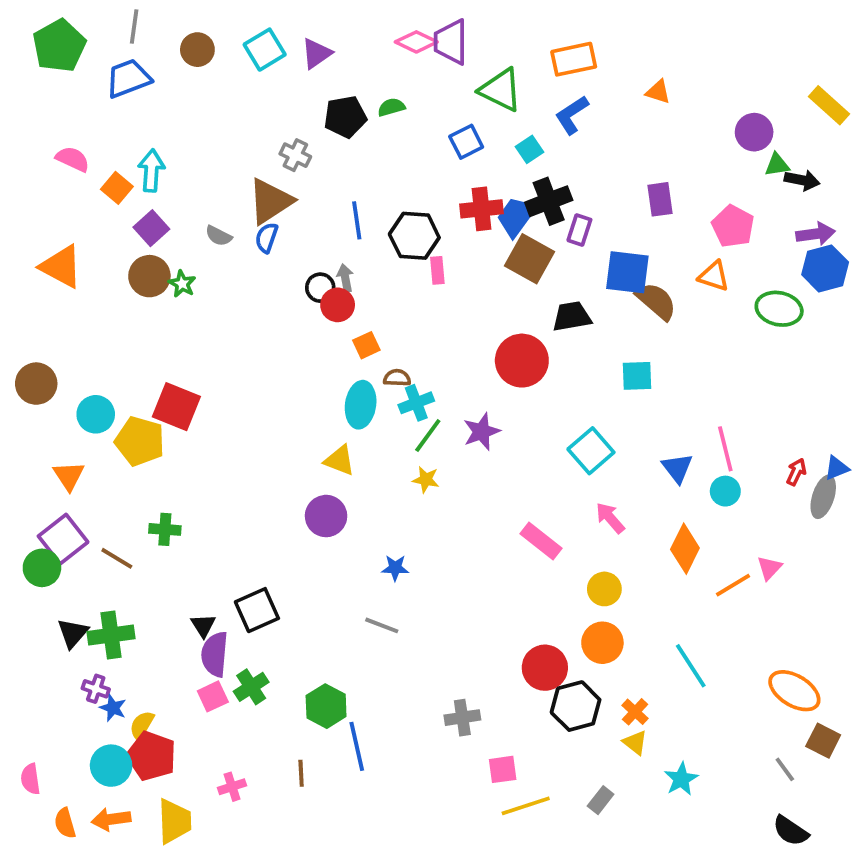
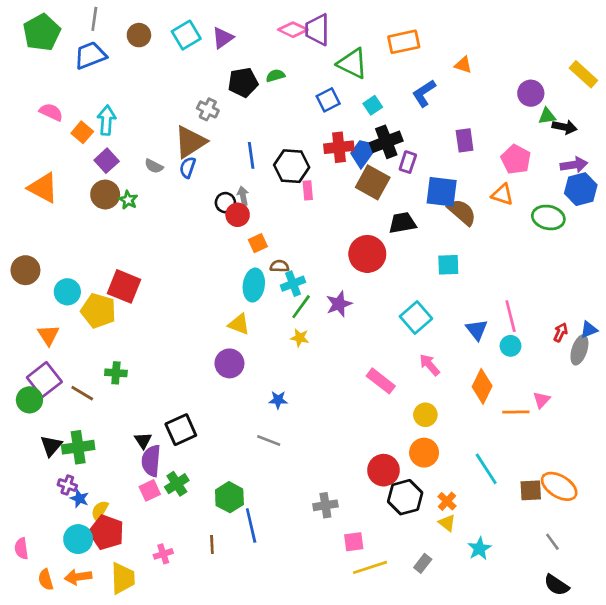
blue L-shape: (572, 115) -> (424, 93), moved
orange line: (733, 585) -> (516, 412), turned 30
brown square: (823, 741) -> (531, 490), moved, turned -30

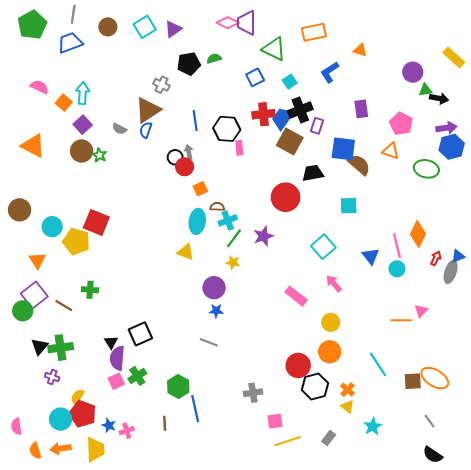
purple circle: (229, 363) -> (214, 288), moved
orange diamond: (482, 386) -> (418, 234), moved
blue star: (79, 499) -> (109, 425), moved

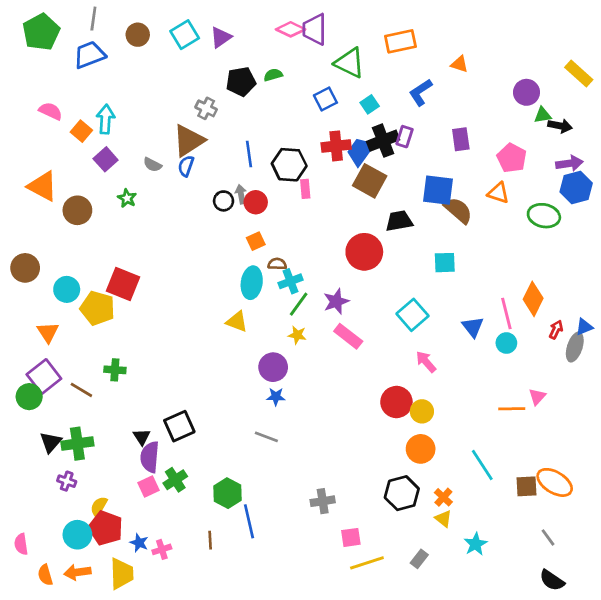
purple rectangle: (317, 126) -> (405, 137), moved
brown circle: (82, 151) -> (77, 210), moved
red circle: (185, 167) -> (256, 202), moved
pink rectangle: (296, 296) -> (348, 336), moved
red circle: (298, 365) -> (396, 402), moved

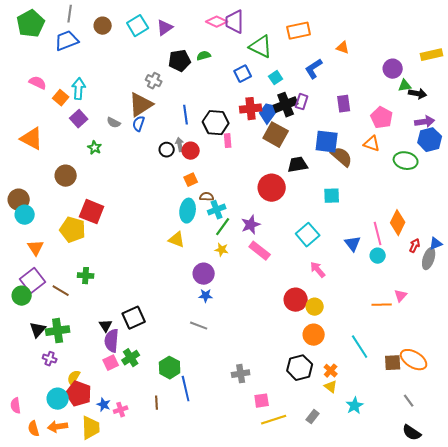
yellow rectangle: (579, 74) -> (432, 55), turned -55
brown circle: (77, 210) -> (66, 176), moved
cyan circle: (67, 289) -> (25, 215), moved

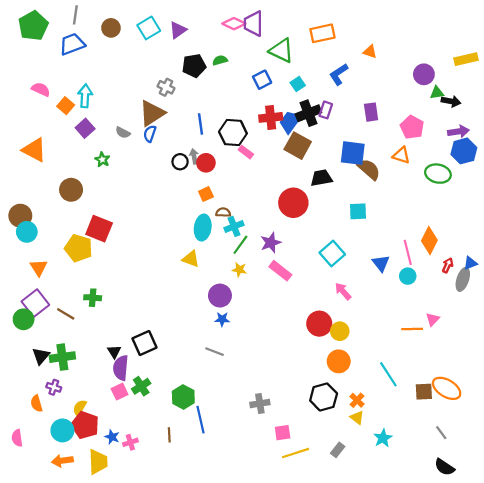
pink rectangle: (228, 141) -> (246, 152), turned -48
orange semicircle: (34, 429) -> (36, 403), moved

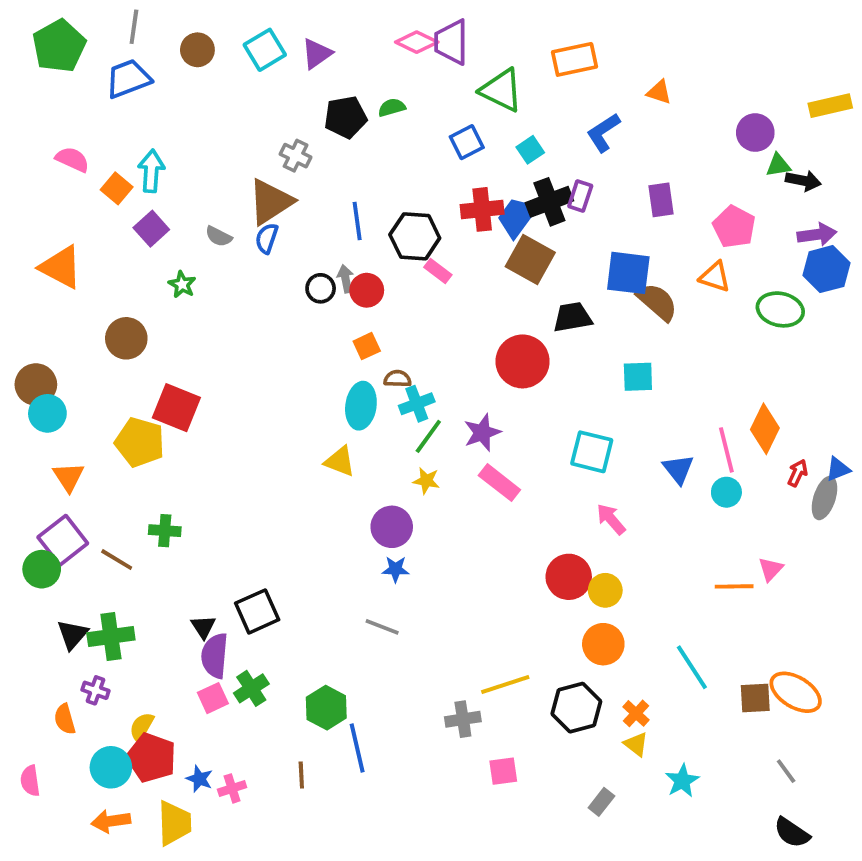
cyan square: (332, 253) -> (592, 452), turned -35
yellow line: (296, 453) -> (505, 685), moved

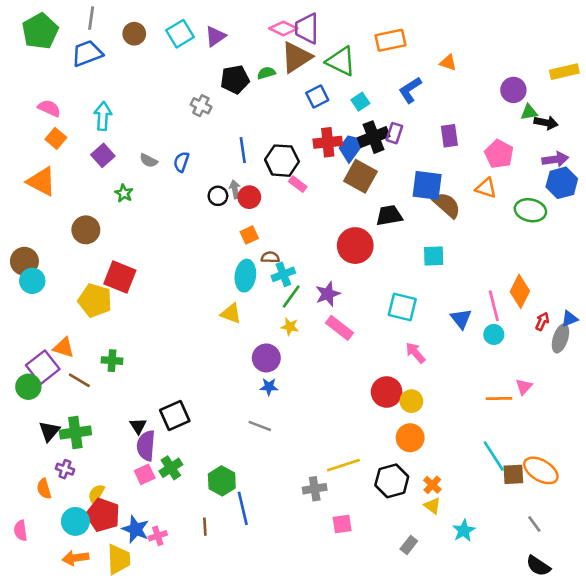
orange square: (117, 188) -> (56, 138), moved
brown triangle: (271, 202) -> (296, 57), moved
orange triangle: (69, 477) -> (64, 348), moved, turned -40
cyan line: (692, 667) -> (494, 456), moved
blue star: (199, 779) -> (136, 529), size x1.5

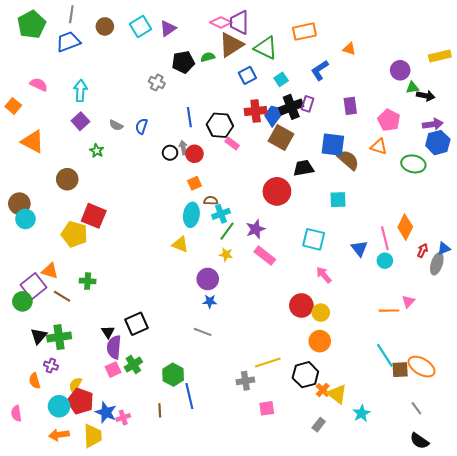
orange square: (56, 138) -> (13, 106), moved
orange cross: (432, 485) -> (323, 390), moved
yellow triangle: (432, 506) -> (337, 394), size x1.5

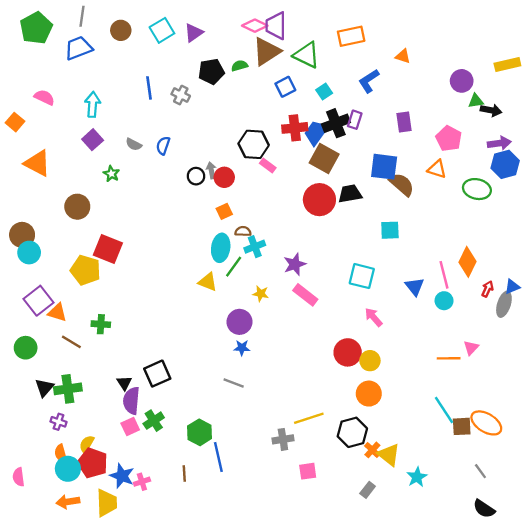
blue line: (189, 117) -> (149, 88), moved
red circle: (277, 191) -> (319, 200), moved
green line: (227, 231) -> (234, 267), moved
purple square: (34, 286) -> (39, 301), moved
orange semicircle: (35, 381) -> (61, 454), moved

